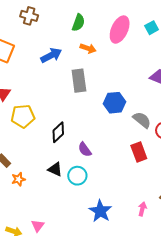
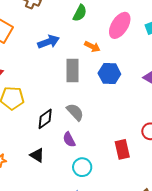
orange arrow: (88, 48) -> (92, 47), moved
blue hexagon: (114, 103) -> (109, 74), moved
gray semicircle: (142, 120) -> (75, 112), moved
cyan circle: (77, 176) -> (82, 167), moved

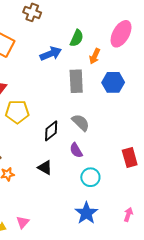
green semicircle: (80, 13) -> (77, 38), moved
orange arrow: (92, 47) -> (95, 56), turned 91

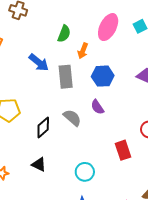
blue arrow: (51, 54) -> (39, 62), moved, turned 65
purple semicircle: (76, 150) -> (97, 107), moved

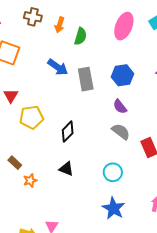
orange arrow: (83, 51) -> (60, 25), moved
gray semicircle: (72, 118) -> (121, 132), moved

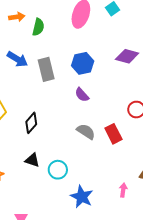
orange arrow: (60, 25) -> (17, 17), turned -112
gray semicircle: (121, 132) -> (86, 132), moved
cyan circle: (113, 172) -> (58, 170), moved

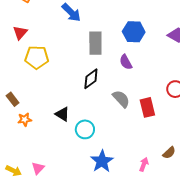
gray rectangle: (46, 69) -> (95, 43), moved
black diamond: (31, 123) -> (91, 79), moved

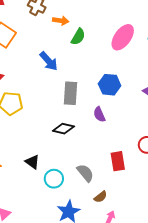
black diamond: (91, 79) -> (63, 129), turned 45
gray semicircle: (121, 99) -> (85, 173), moved
brown semicircle: (169, 153) -> (101, 197), moved

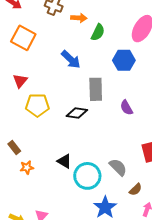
blue hexagon: (110, 85) -> (124, 60), moved
black diamond: (63, 129) -> (77, 113), moved
cyan circle: (54, 179) -> (87, 176), size x1.4

